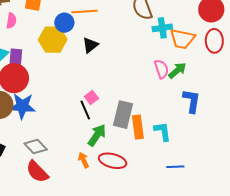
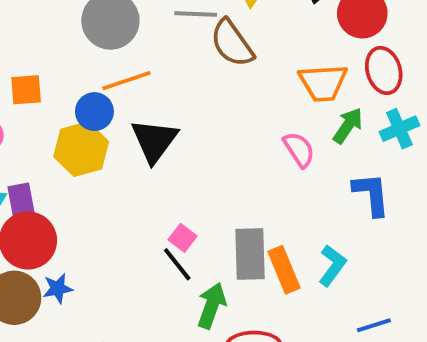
cyan cross: (162, 28) -> (399, 129), moved
black triangle: (90, 45) -> (154, 141), size x1.5
green arrow: (177, 70) -> (348, 126), moved
blue star: (22, 106) -> (58, 288), size x0.6
cyan L-shape: (163, 131) -> (332, 266), turned 60

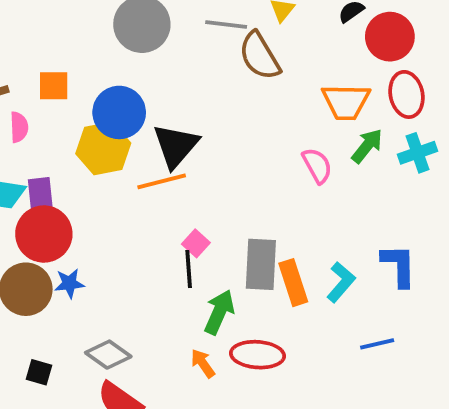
orange line: (126, 81) -> (162, 181), moved
blue circle: (94, 112) -> (119, 112), size x1.4
blue L-shape: (371, 194) -> (399, 265), moved
black line: (177, 264) -> (189, 269), turned 30

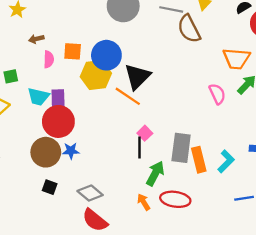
orange square: (54, 86) -> (73, 51), moved
orange line: (162, 181) -> (128, 96), turned 44
black square: (39, 372) -> (50, 187), moved

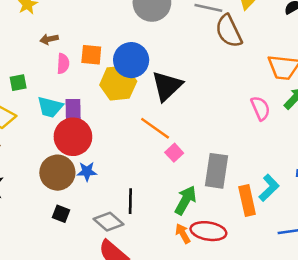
orange line: (128, 96) -> (155, 128), moved
black line: (140, 147) -> (130, 201), moved
orange rectangle: (199, 160) -> (247, 201), moved
orange arrow: (144, 202) -> (183, 234), moved

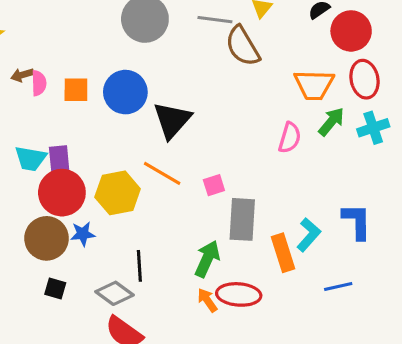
pink semicircle: (63, 64) -> (39, 83), moved
yellow hexagon: (118, 83) -> (118, 193), moved
pink semicircle: (260, 108) -> (290, 138), turned 45
pink square: (174, 153) -> (214, 185), moved, turned 30

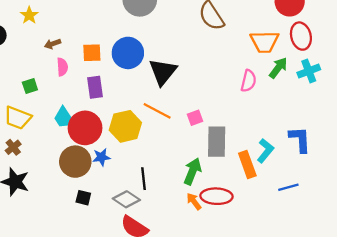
pink semicircle: (39, 83) -> (62, 67), moved
cyan trapezoid: (31, 159) -> (64, 118), moved, turned 50
purple rectangle: (59, 161) -> (95, 87), moved

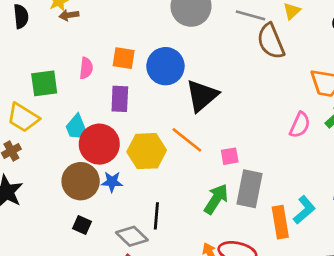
brown arrow: (52, 44) -> (69, 15), moved
green square: (30, 86) -> (44, 83), size x1.5
green arrow: (193, 171) -> (216, 199), moved

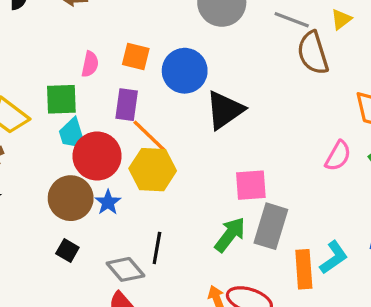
green square: (44, 83) -> (61, 99), moved
orange line: (187, 140) -> (150, 136), moved
pink square: (230, 156) -> (251, 185), size x1.5
blue star: (112, 182) -> (108, 202), turned 30

